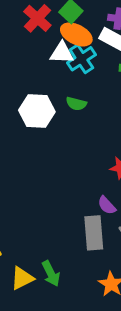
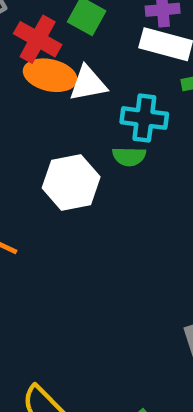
orange ellipse: (76, 34) -> (50, 75), moved
cyan cross: (81, 59) -> (144, 118), moved, turned -36

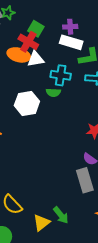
red cross: (38, 39) -> (28, 42), moved

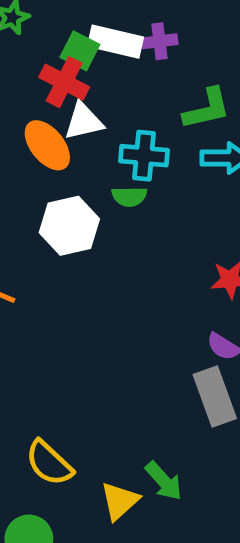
white rectangle: (71, 42) -> (115, 42), moved
orange ellipse: (19, 55) -> (47, 145), moved, turned 40

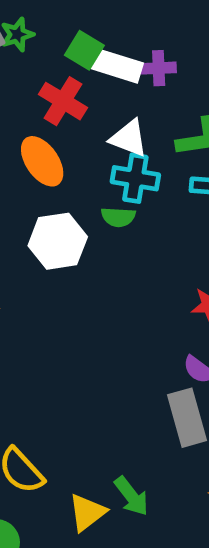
green square: (80, 51) -> (84, 50), moved
white triangle: (84, 121) -> (129, 138), moved, turned 30

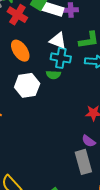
red cross: (63, 101) -> (17, 15), moved

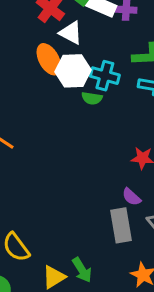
white triangle: (58, 41) -> (71, 33), moved
white hexagon: (27, 85) -> (73, 71), moved

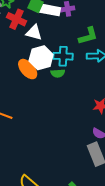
orange ellipse: (49, 59) -> (28, 69), moved

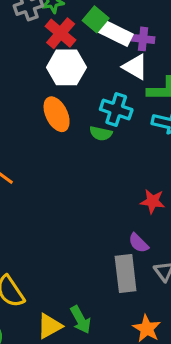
white triangle: (34, 33) -> (135, 67), moved
white hexagon: (41, 58) -> (66, 67), moved

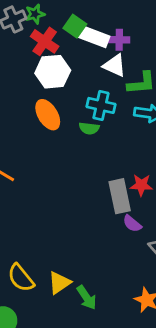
gray rectangle: (126, 273) -> (120, 196), moved
yellow triangle: (50, 326) -> (59, 283), moved

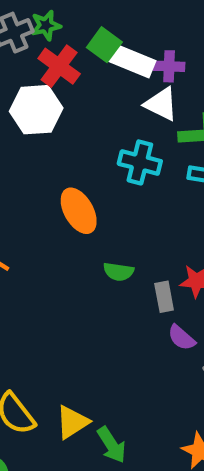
white hexagon: (53, 72) -> (36, 110), moved
orange ellipse: (48, 115) -> (79, 211), moved
green semicircle: (89, 128) -> (119, 272), moved
gray rectangle: (120, 196) -> (164, 297), size x0.6

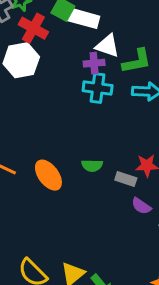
purple cross: (169, 66) -> (94, 63), moved
orange ellipse: (79, 211) -> (48, 175), moved
gray rectangle: (164, 297) -> (126, 179), turned -54

